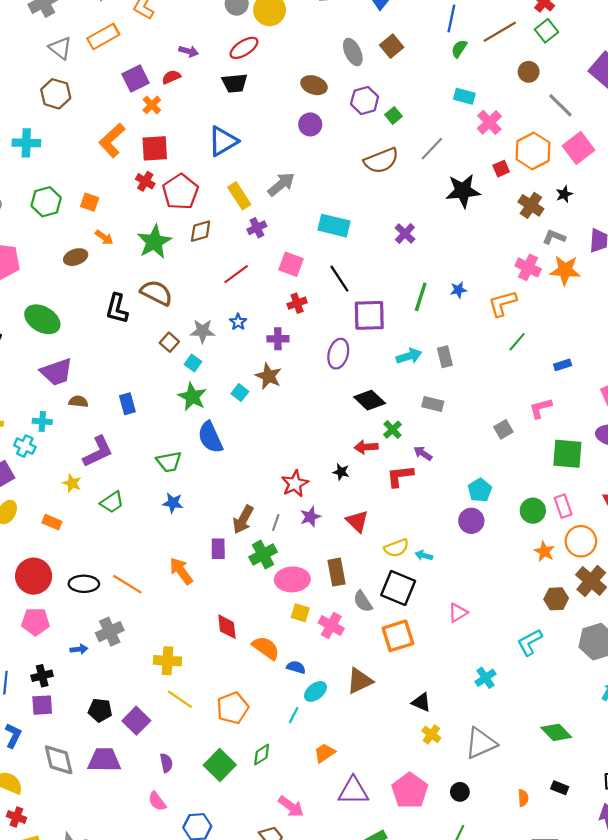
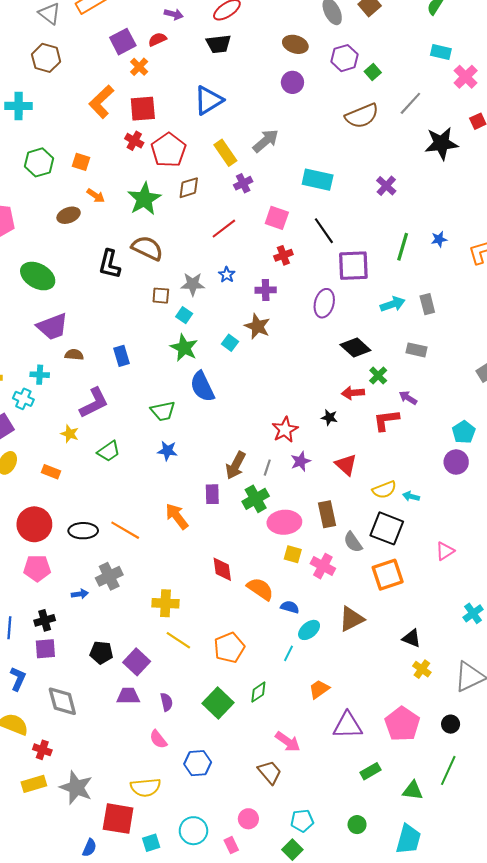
brown square: (169, 342) -> (161, 296), turned -36
purple trapezoid: (104, 760) -> (128, 696), moved, size x0.7
red cross: (16, 817) -> (42, 750), moved

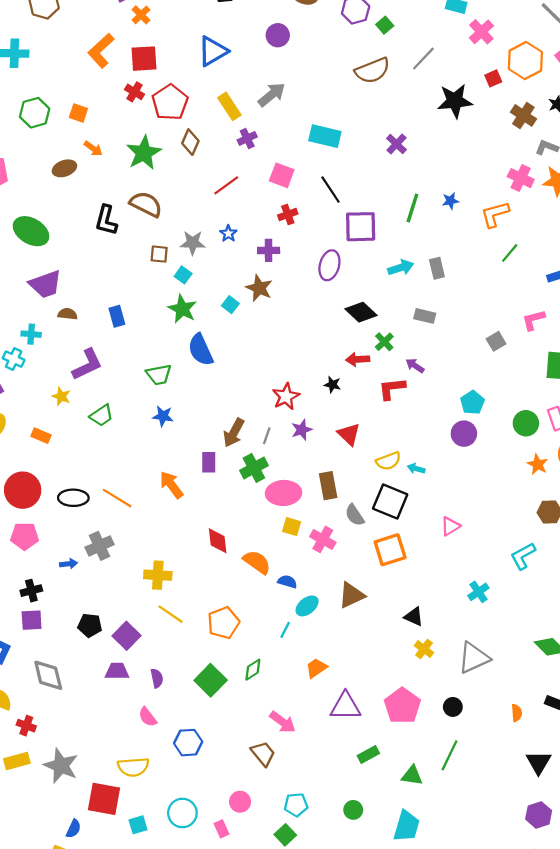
purple circle: (292, 82) -> (278, 35), moved
brown diamond: (189, 188) -> (190, 142), turned -50

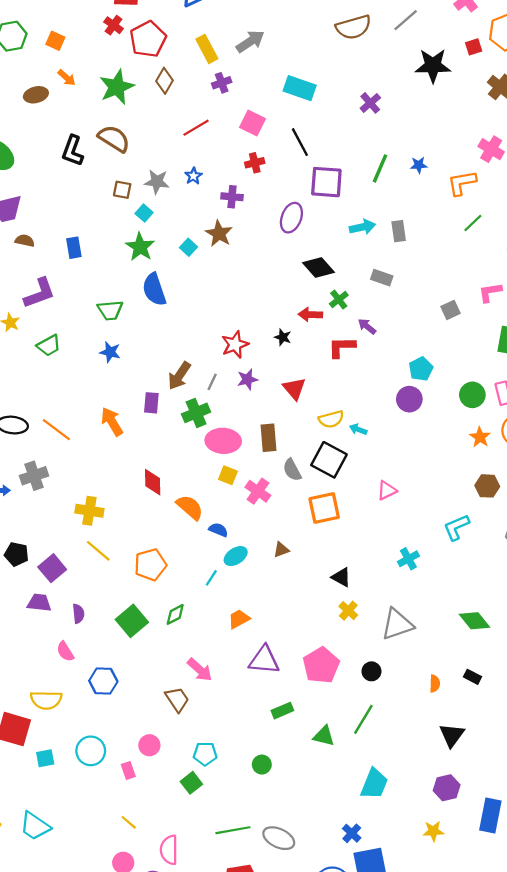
brown triangle: (352, 595) -> (281, 550), size x0.6
cyan trapezoid: (407, 826) -> (374, 784), moved

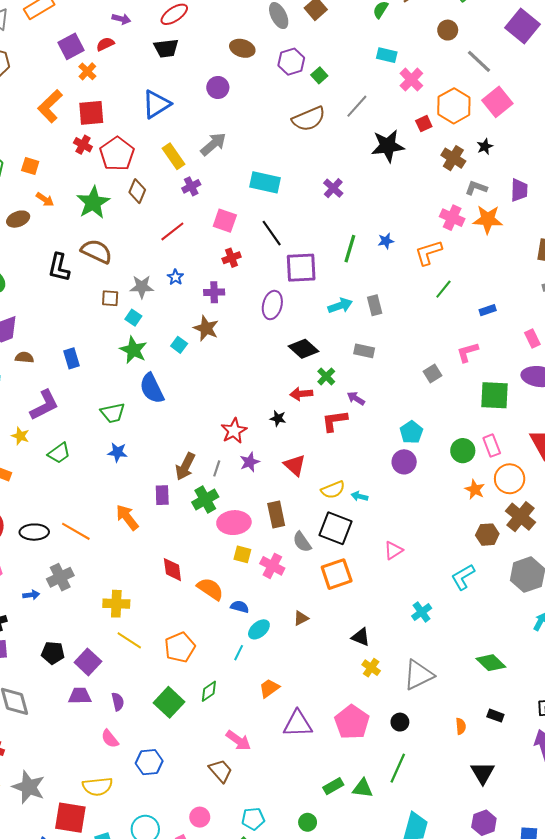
green rectangle: (282, 711) -> (333, 786), moved

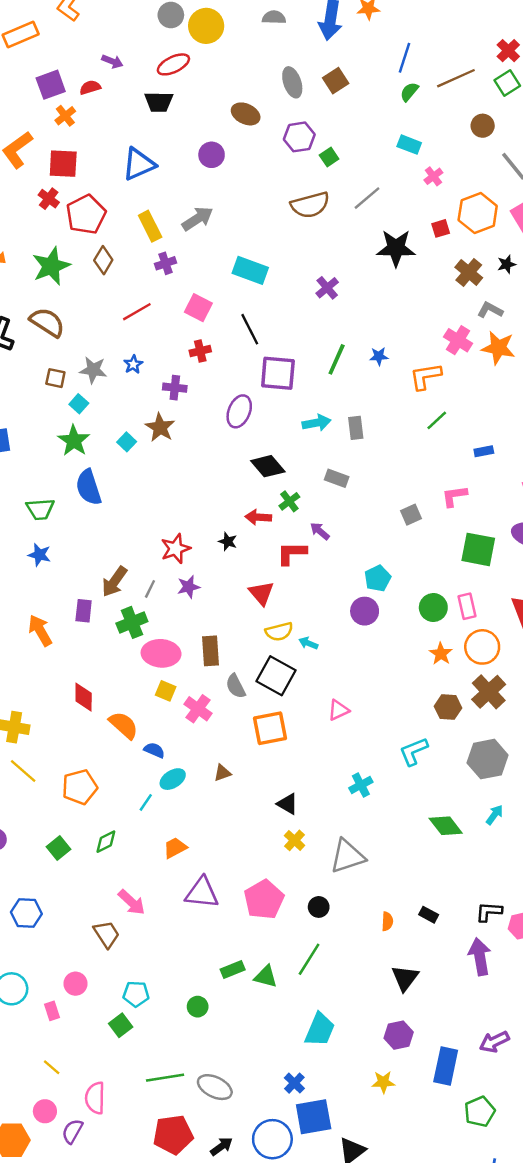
pink cross: (411, 80) -> (433, 176), size x0.7
red triangle: (295, 465) -> (261, 593), moved
green diamond: (491, 663) -> (446, 826), moved
green square: (169, 702) -> (59, 848), size x0.7

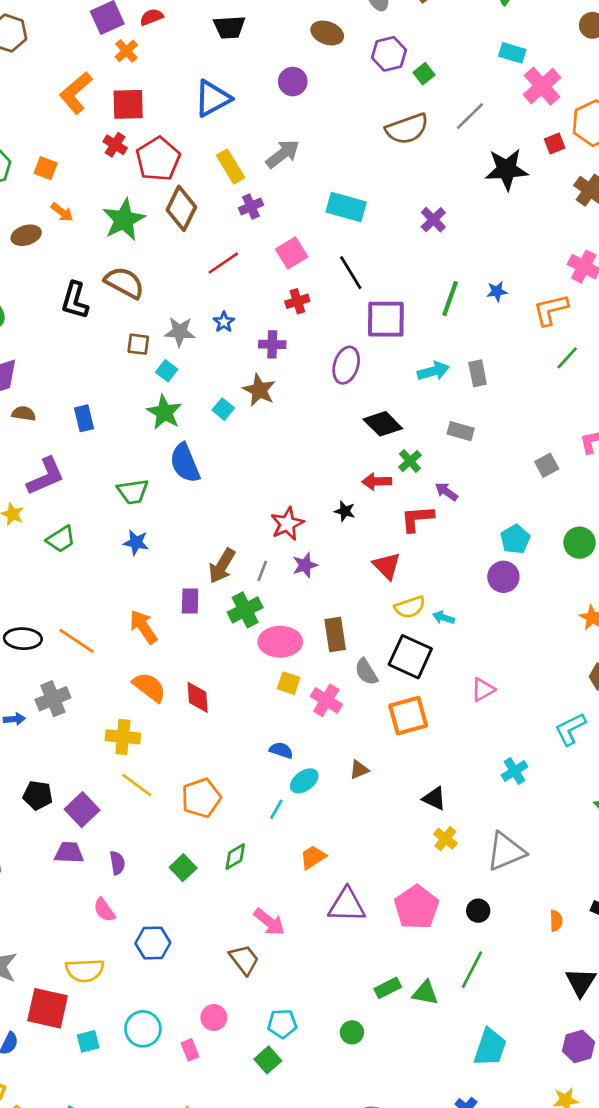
pink cross: (433, 176) -> (542, 86), size x1.8
brown diamond: (103, 260) -> (181, 208), size x1.4
pink square: (198, 308) -> (292, 253), turned 36
green circle: (433, 608) -> (580, 543), moved
orange semicircle: (124, 725) -> (149, 687), moved

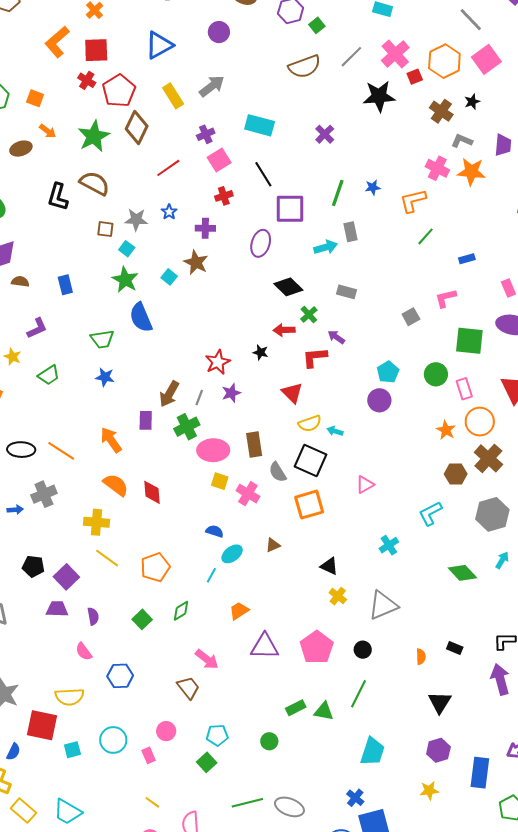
pink cross: (542, 86) -> (395, 54), moved
purple cross: (251, 207) -> (206, 134), moved
gray rectangle: (478, 373) -> (350, 232), moved
purple L-shape: (46, 476) -> (37, 328), size x0.7

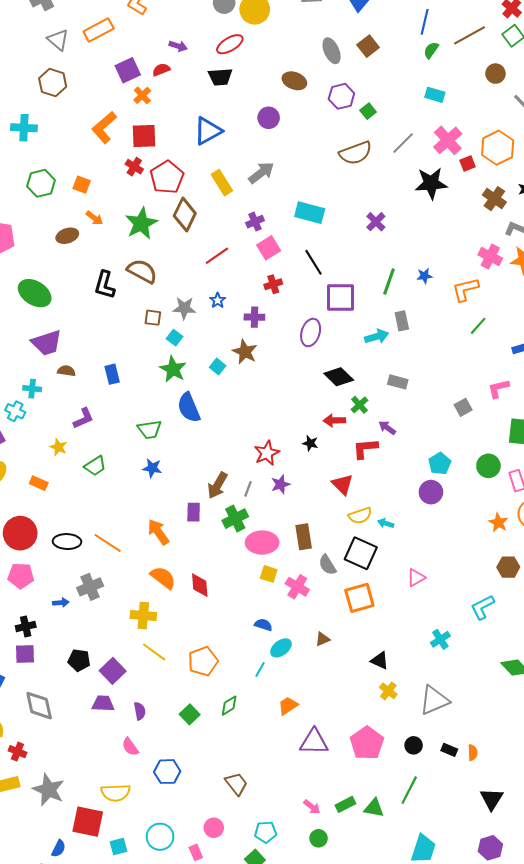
black rectangle: (455, 648) -> (449, 750), moved
pink arrow: (207, 659) -> (312, 807), moved, size x0.7

